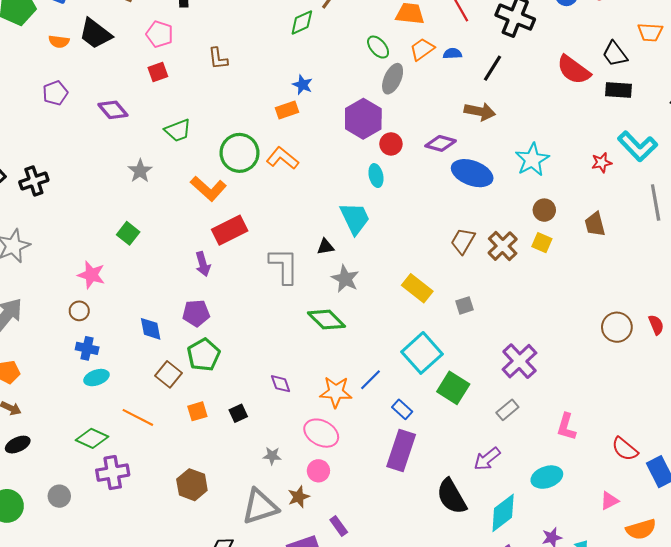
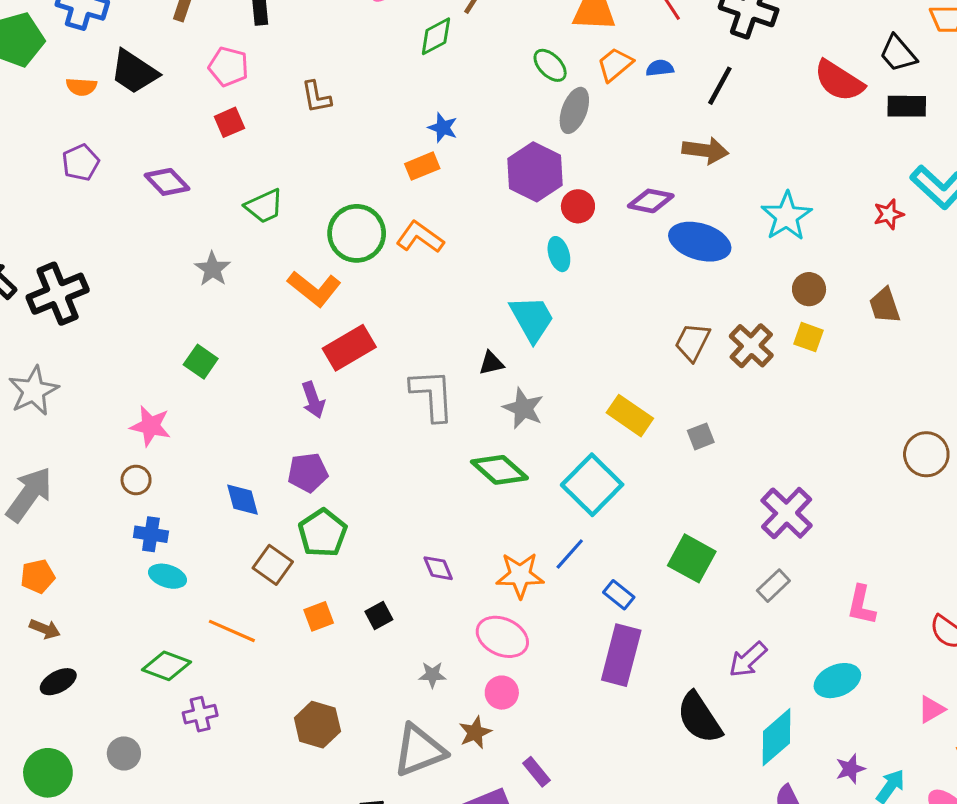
black cross: (34, 181) -> (58, 294), size x1.4
cyan square: (422, 353) -> (592, 485), moved
cyan ellipse: (96, 378) -> (168, 576), turned 40
purple cross: (113, 473) -> (200, 714), size x0.7

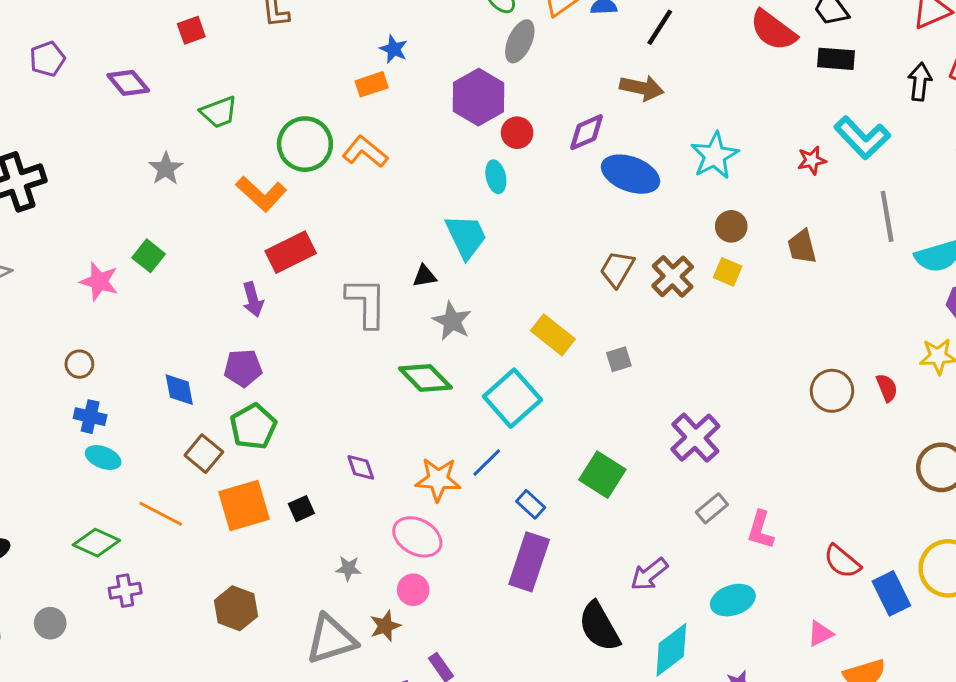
purple diamond: (651, 201) -> (587, 132), turned -39
pink star: (151, 426) -> (99, 281), moved
gray rectangle: (773, 586) -> (712, 508), moved
orange square: (319, 616) -> (244, 506), size x1.8

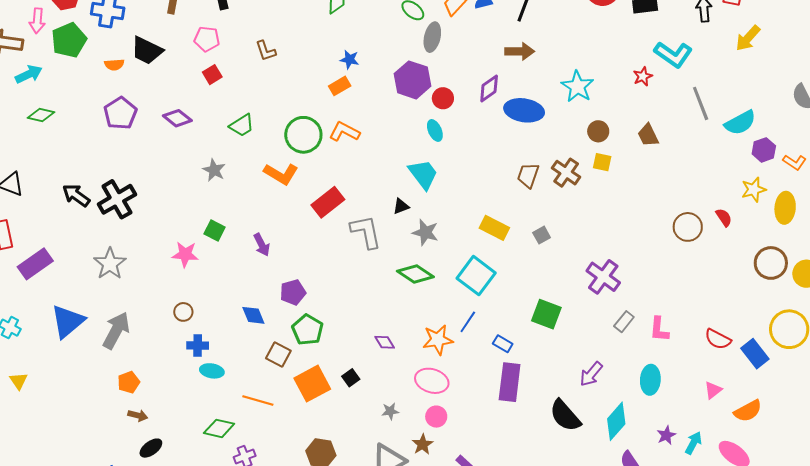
purple pentagon: (47, 59) -> (120, 113), size x1.4
red rectangle: (291, 252) -> (328, 202), moved
purple arrow: (253, 299) -> (262, 245), moved
cyan ellipse: (733, 600) -> (650, 380), turned -56

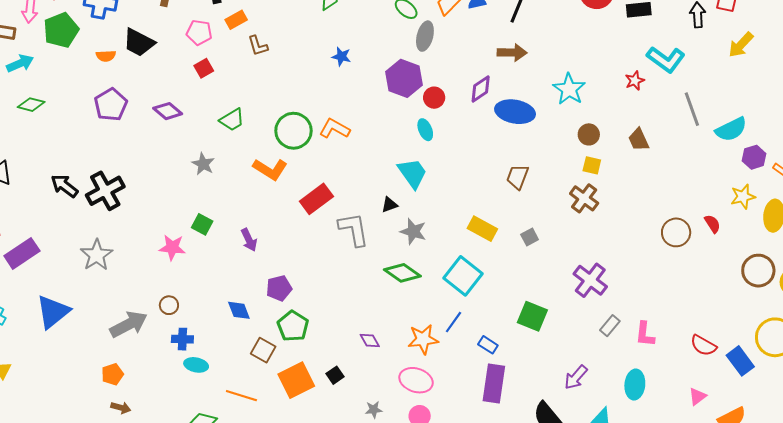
orange rectangle: (340, 86) -> (236, 20), moved
brown cross: (566, 173) -> (584, 198), moved
gray arrow: (116, 330) -> (129, 324), moved, turned 33

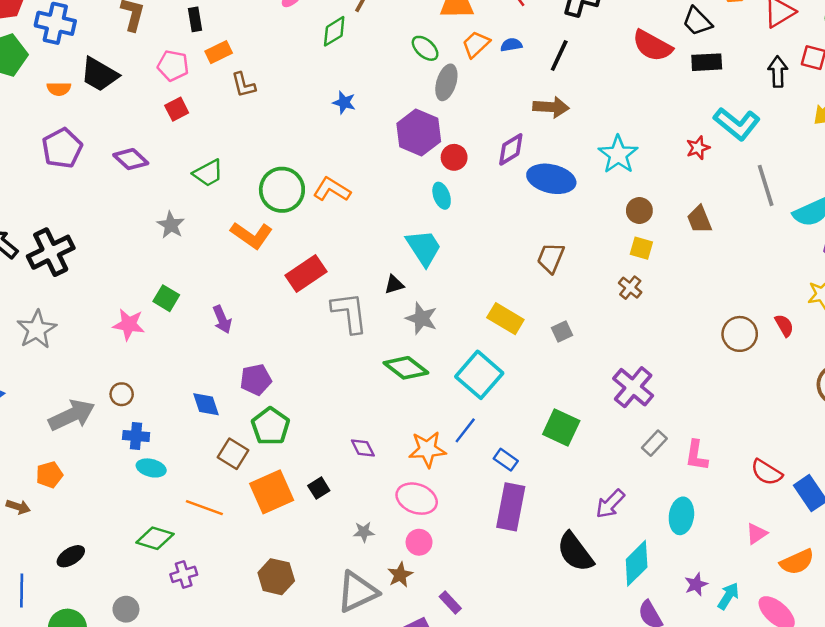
brown cross: (584, 198) -> (630, 288), size x0.7
brown arrow: (121, 408) -> (18, 507), moved

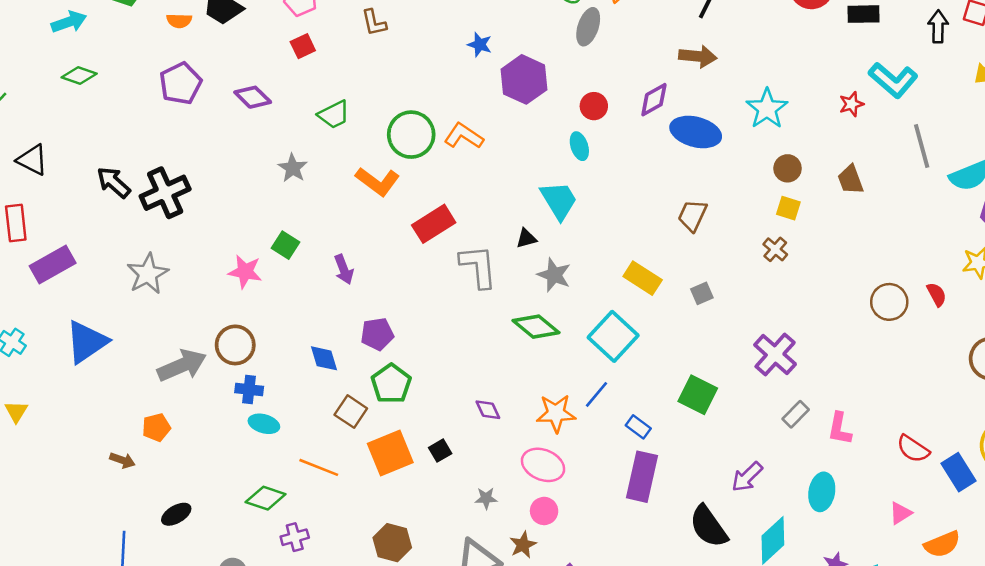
purple hexagon: (419, 132) -> (524, 79), moved
brown circle: (122, 394) -> (235, 345), size x1.6

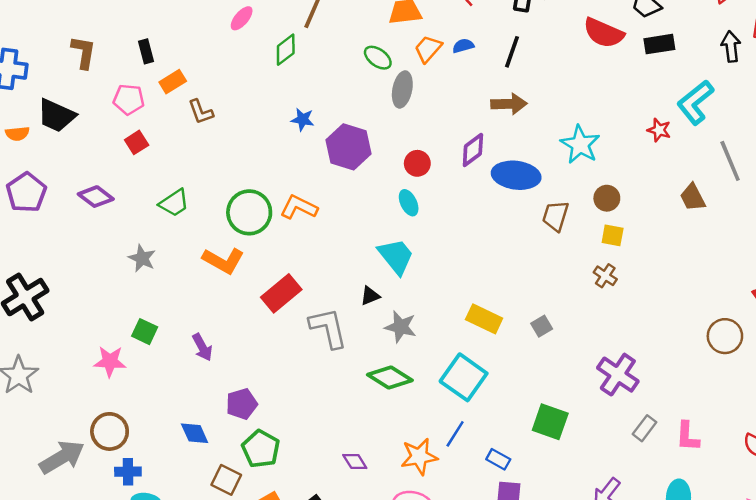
cyan L-shape: (893, 80) -> (695, 102), turned 108
red star: (851, 104) -> (659, 130), turned -30
brown trapezoid: (851, 180) -> (693, 197), moved
brown trapezoid: (692, 215) -> (556, 216), moved
brown circle: (889, 302) -> (725, 336), moved

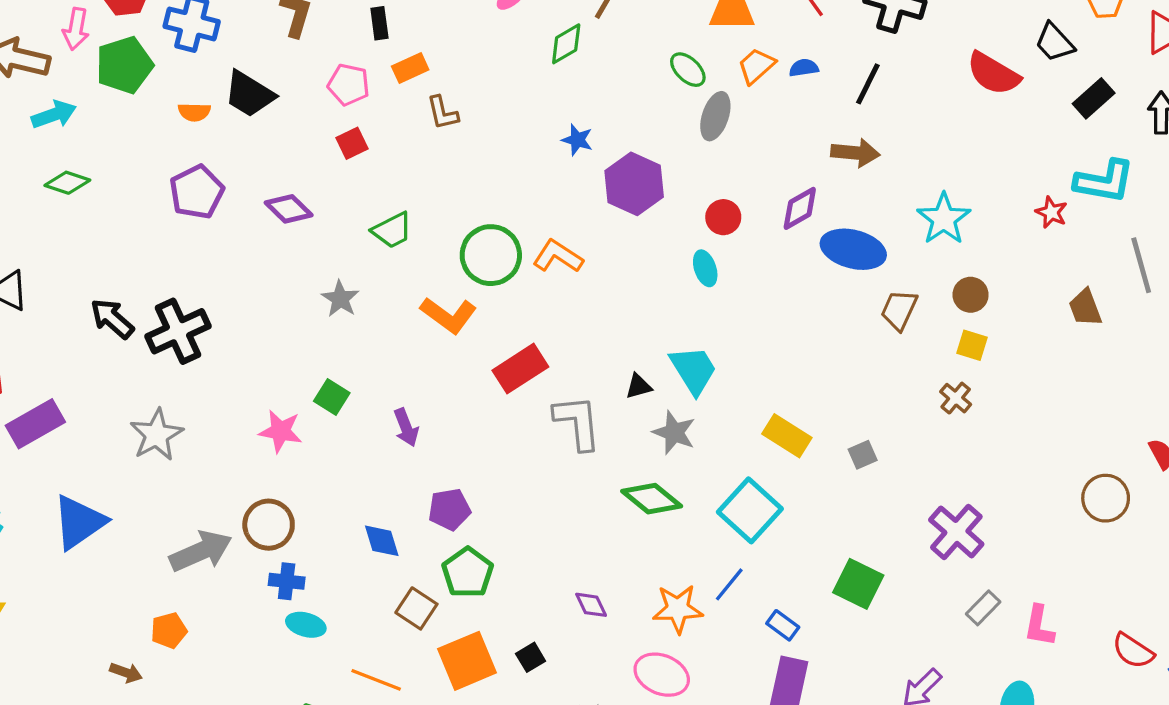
black rectangle: (659, 44) -> (1094, 98), moved, turned -40
cyan L-shape: (695, 102) -> (1104, 181), turned -138
cyan trapezoid: (396, 256) -> (694, 370), moved

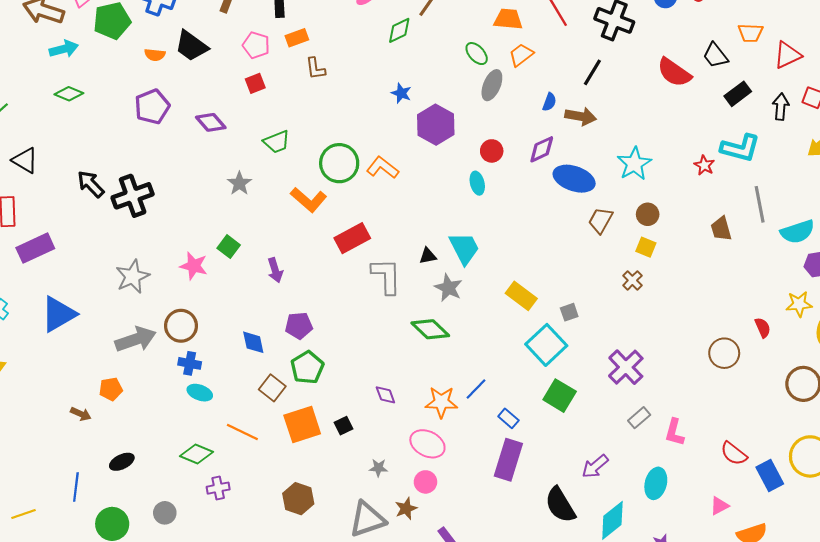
blue semicircle: (804, 68) -> (549, 102), moved, turned 114
gray star: (157, 435) -> (133, 277), moved
cyan square: (750, 510) -> (546, 345), moved

